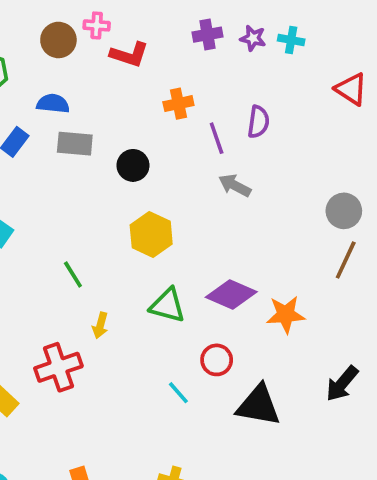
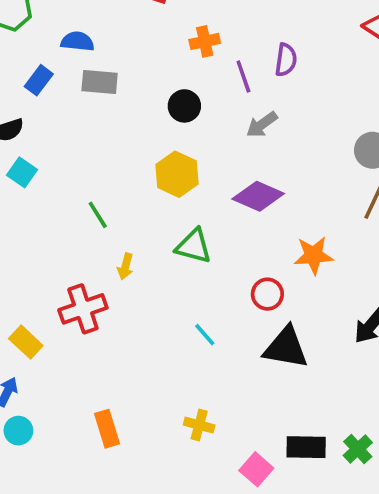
black circle: (133, 165) -> (184, 106), moved
gray arrow: (235, 185) -> (262, 124), turned -64
purple diamond: (231, 295) -> (258, 196), moved
red circle: (217, 360) -> (267, 294), moved

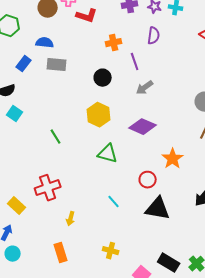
purple semicircle: (286, 60) -> (154, 36), moved
orange star: (313, 255) -> (173, 159), turned -30
yellow arrow: (125, 266) -> (71, 219), moved
black rectangle: (306, 447) -> (169, 263), turned 30

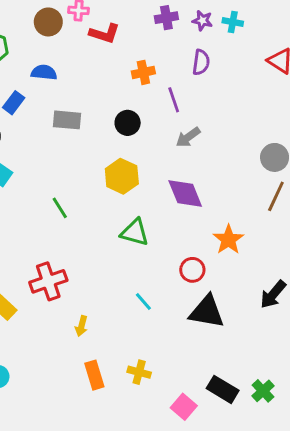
gray rectangle: (57, 65) -> (67, 120), moved
purple diamond: (143, 127) -> (185, 193), turned 44
orange rectangle: (61, 253) -> (94, 375), moved

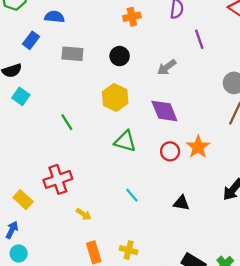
purple line: (174, 100) -> (199, 39), moved
red circle: (192, 270) -> (170, 151), moved
black triangle: (207, 312) -> (181, 203), size x0.6
yellow arrow: (81, 326) -> (84, 214), turned -72

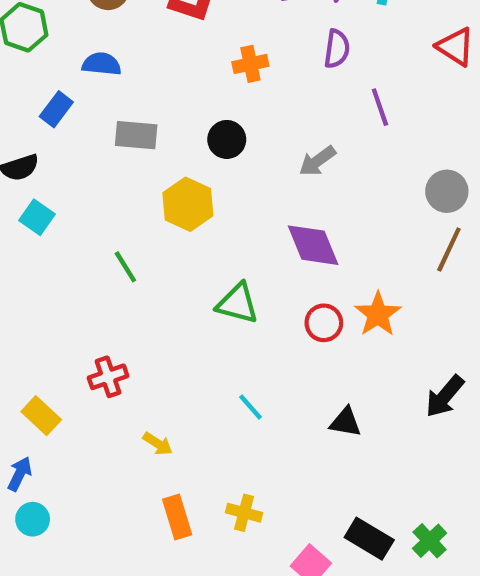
yellow hexagon: (115, 98) -> (188, 204), moved
red cross: (58, 179) -> (108, 377), size x0.7

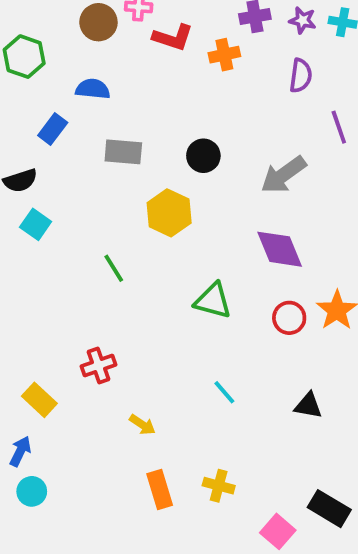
orange cross: (250, 64) -> (224, 55), moved
gray arrow: (317, 161) -> (283, 175), size x1.4

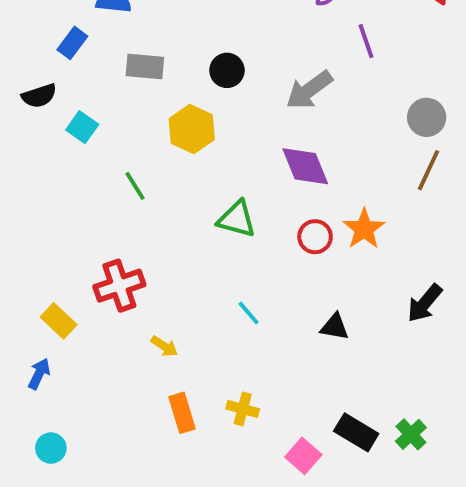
cyan square: (36, 224) -> (82, 127), moved
red cross: (98, 366) -> (119, 286), size x1.4
cyan circle: (32, 491) -> (51, 448), moved

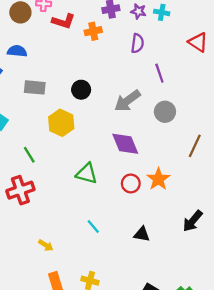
gray circle: (427, 117) -> (165, 112), moved
red cross: (119, 286) -> (20, 190), moved

